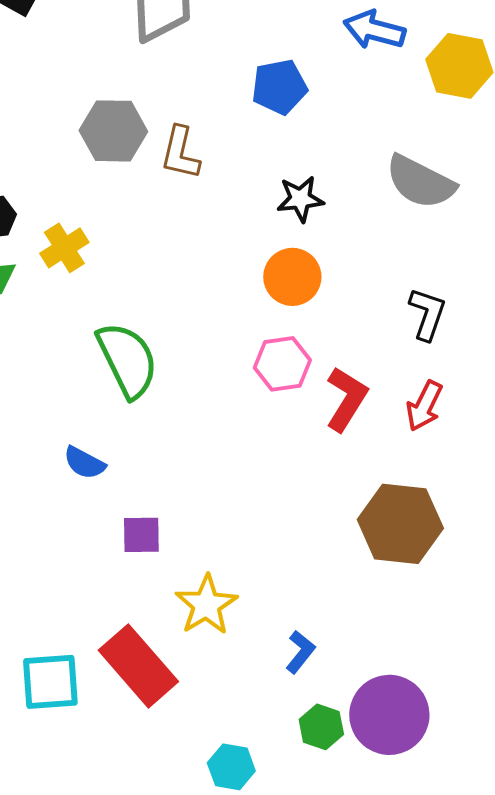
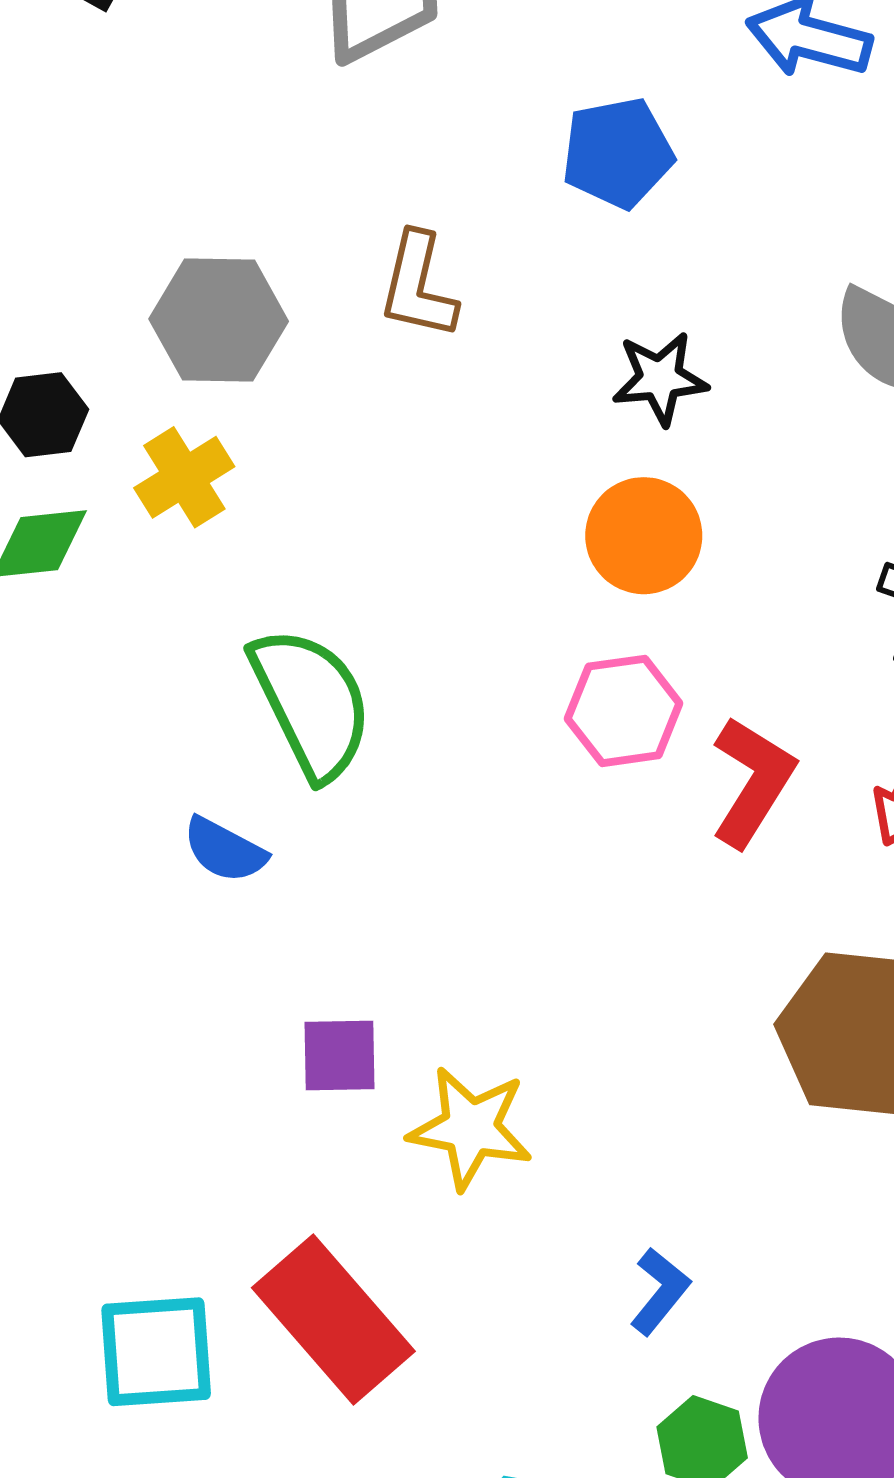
gray hexagon: (113, 131) -> (219, 320), moved
blue semicircle: (84, 463) -> (225, 850), moved
yellow star: (206, 605) -> (470, 1128), moved, turned -30

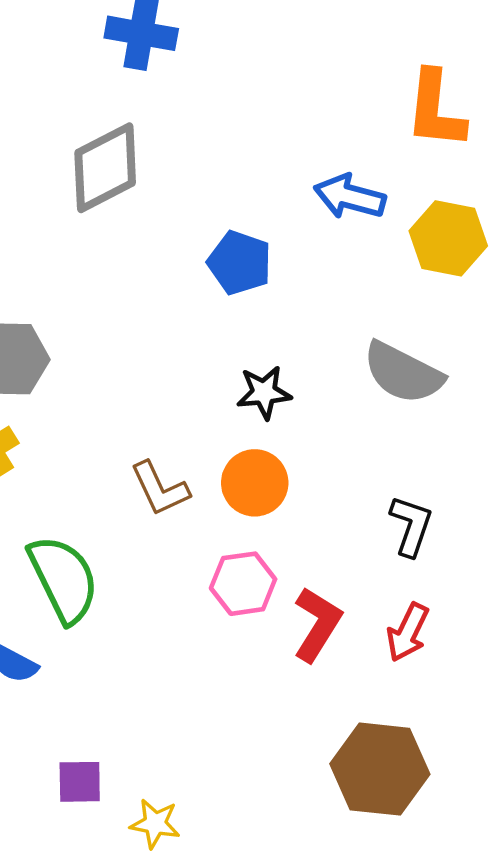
blue pentagon: (618, 153) -> (240, 263), turned 30
brown L-shape: (418, 286) -> (160, 489), moved, turned -38
yellow star: (470, 1128) -> (155, 824), size x0.7

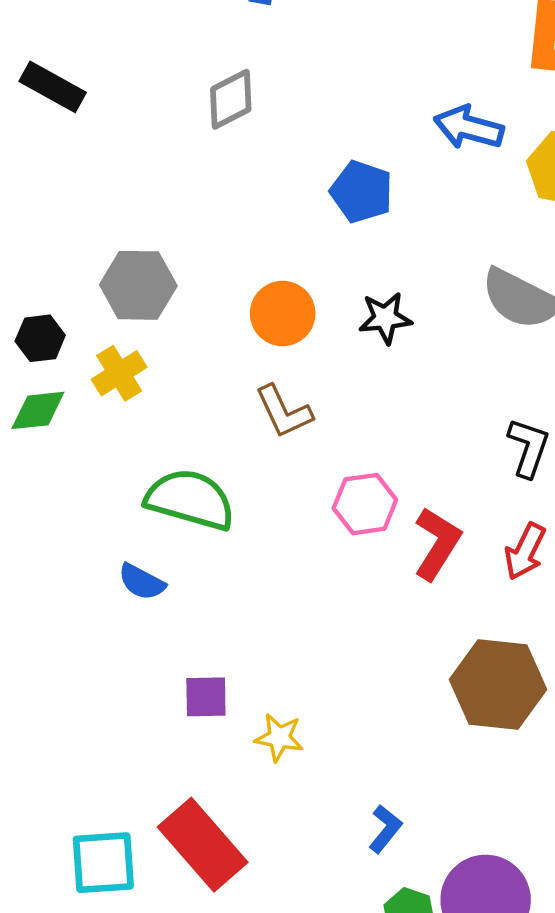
gray diamond: (105, 168) -> (231, 99), size x0.7
orange circle: (255, 483) -> (283, 313), moved
green semicircle: (64, 579) -> (190, 500), turned -48

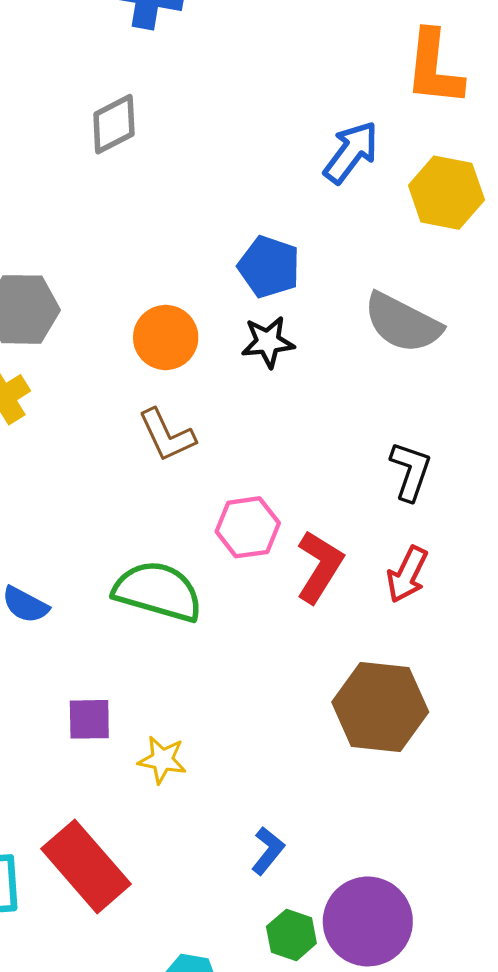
blue arrow: (469, 127) -> (351, 152), turned 112
blue pentagon: (362, 192) -> (269, 267), moved
green semicircle: (190, 500) -> (158, 591), moved

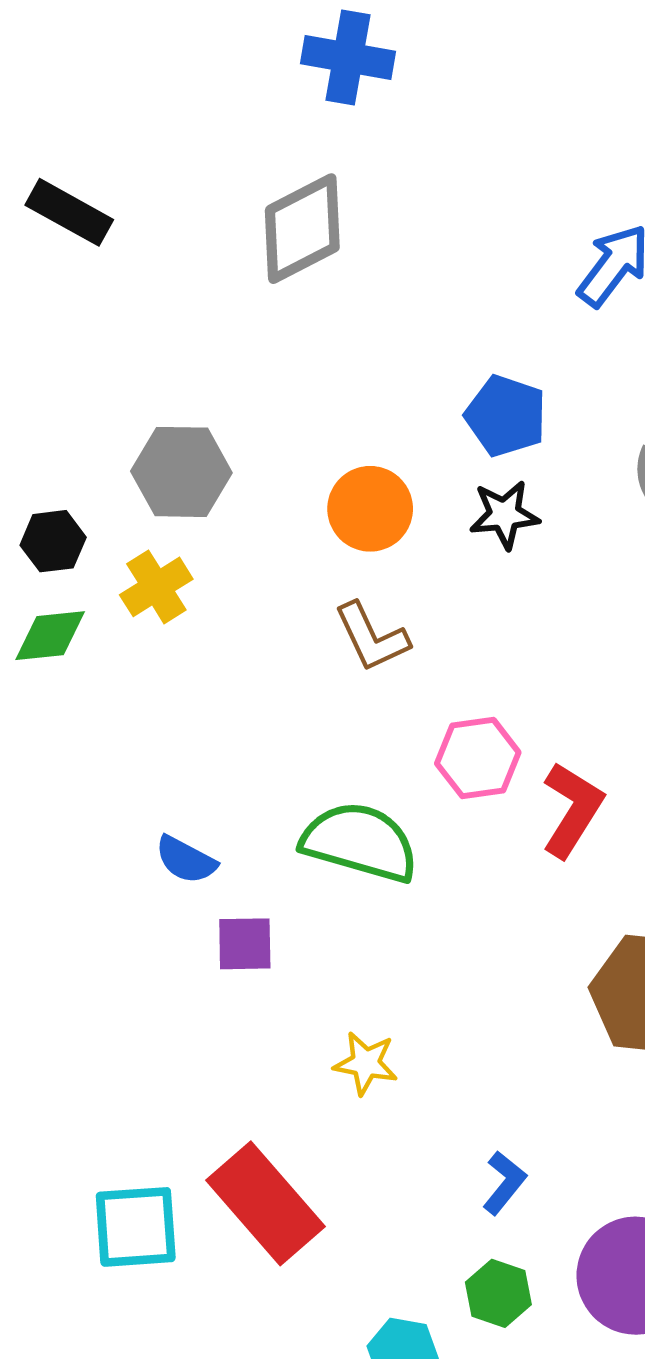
gray diamond: (114, 124) -> (302, 229), size x1.4
purple square: (89, 719) -> (245, 944), moved
green hexagon: (291, 935) -> (498, 1293), moved

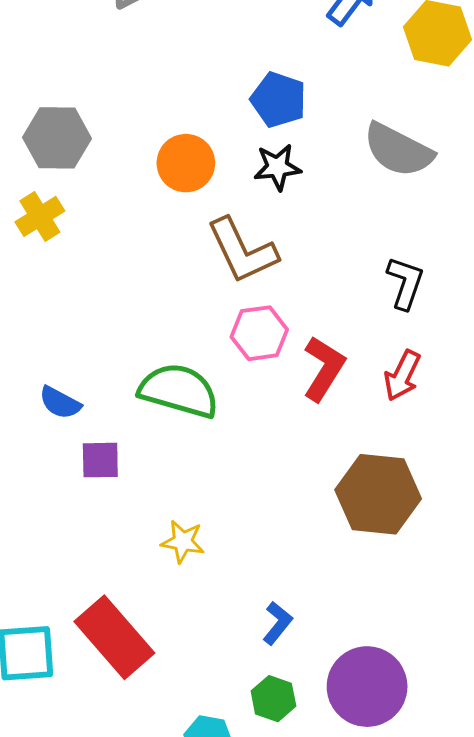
brown L-shape: (372, 637) -> (242, 251), moved, size x1.4

